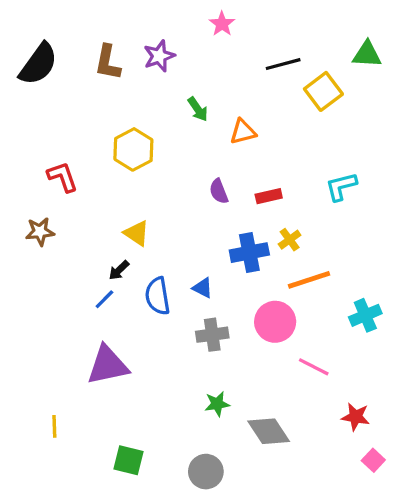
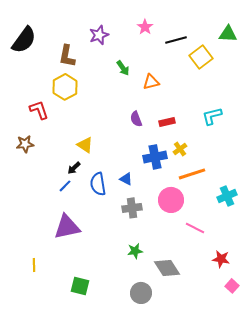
pink star: (222, 24) -> (145, 27), moved
brown L-shape: (108, 62) -> (67, 56), moved
yellow hexagon: (133, 149) -> (65, 87), moved
gray circle: (206, 472) -> (141, 293), moved

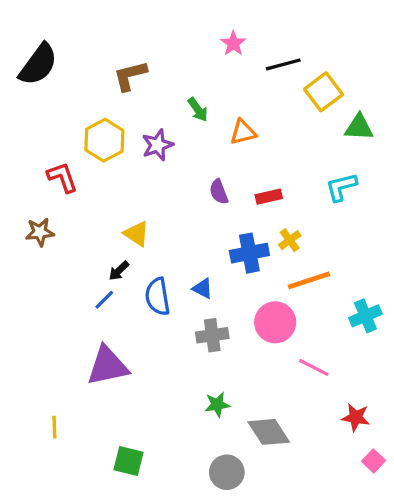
green triangle: (228, 34) -> (359, 127), moved
purple star: (99, 35) -> (158, 145), moved
brown L-shape: (67, 56) -> (130, 76), moved, turned 65

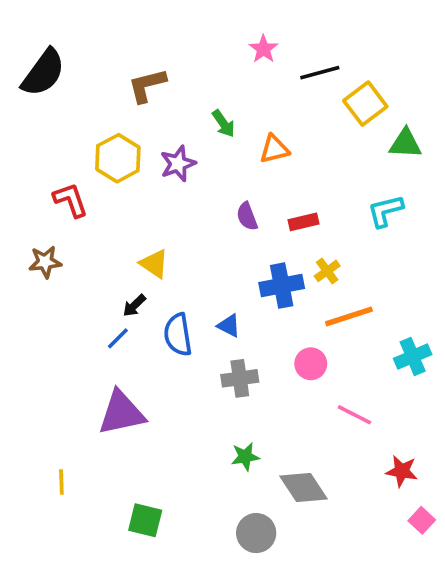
pink circle: (275, 322) -> (311, 364), size x0.7

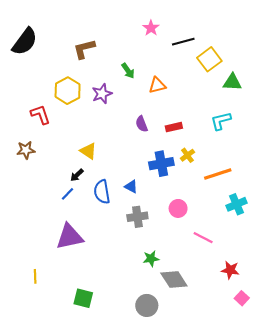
orange line: (349, 316) -> (218, 174), moved
green star: (245, 457) -> (151, 259), moved

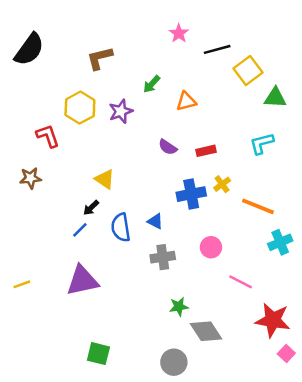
green arrow: (128, 71) -> (152, 84), turned 77
purple semicircle: (142, 124) -> (168, 147), turned -35
orange line: (218, 174) -> (258, 206), turned 40
red star: (230, 270) -> (273, 320), size x1.6
yellow line: (35, 276) -> (22, 284), moved, turned 72

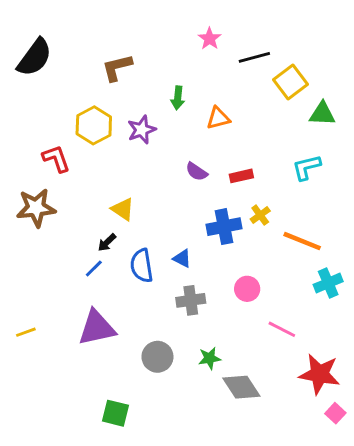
green arrow: (152, 84) -> (178, 98), turned -36
brown star: (30, 178) -> (36, 208), size x1.5
gray circle: (174, 362) -> (157, 357), moved

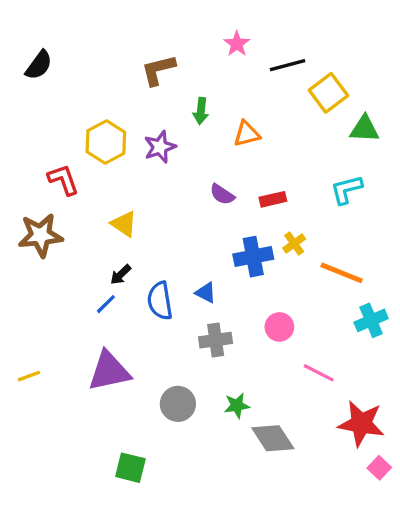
black semicircle: (35, 57) -> (39, 65), size x0.7
brown L-shape: (117, 68) -> (158, 70), moved
yellow triangle: (123, 209) -> (124, 224), moved

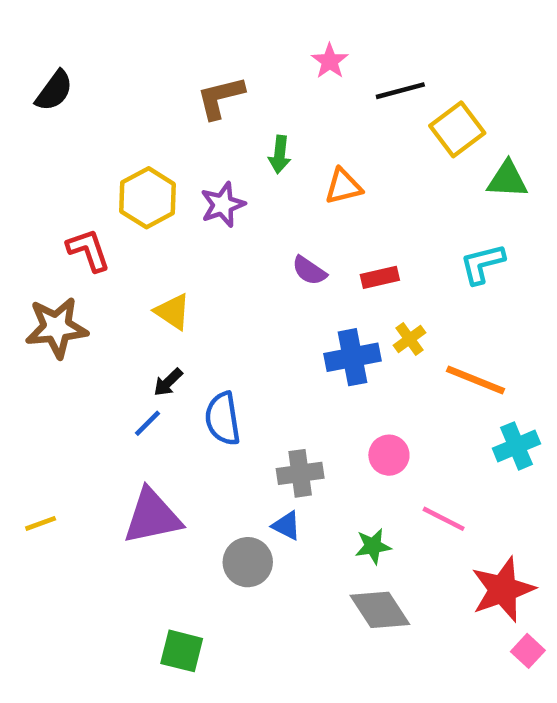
blue triangle: (206, 293) -> (286, 526), moved
green star: (237, 406) -> (373, 546), moved
red star: (361, 424) -> (503, 589), turned -30

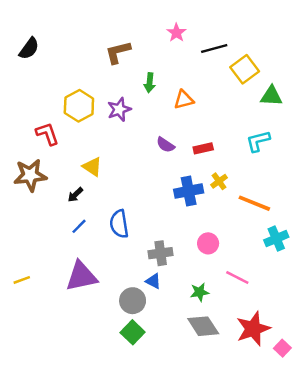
black arrow: (168, 382) -> (75, 195), moved
red star: (503, 589) -> (253, 329), moved
green square: (182, 651) -> (133, 332), moved, turned 30

